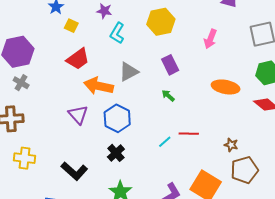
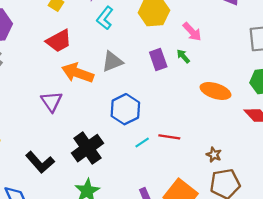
pink arrow: (210, 39) -> (192, 32), moved, turned -72
green arrow: (168, 96) -> (183, 56), moved
blue hexagon: (117, 118) -> (125, 109), moved
black cross: (116, 153) -> (88, 148), size x1.6

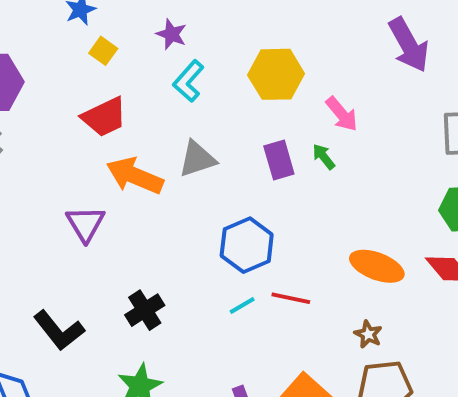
orange ellipse: (215, 91) -> (377, 266), moved
blue hexagon: (125, 109) -> (247, 245), moved
black cross: (88, 148) -> (145, 310), size x0.7

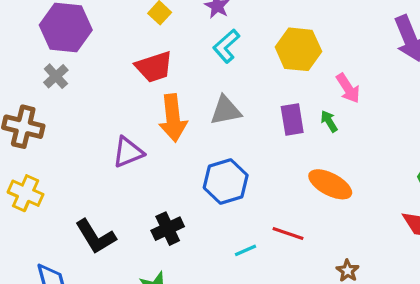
orange arrow: (135, 176) -> (173, 118), turned -126
purple triangle: (85, 224) -> (128, 152), turned 32
blue hexagon: (247, 245) -> (226, 182), moved
orange ellipse: (377, 266) -> (330, 184), moved
cyan line: (242, 305) -> (245, 250), moved

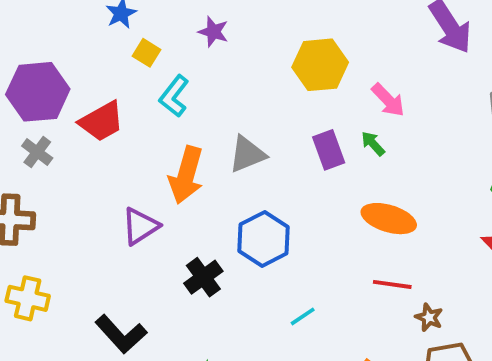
cyan L-shape: (226, 46) -> (174, 96), moved
red trapezoid: (154, 67) -> (102, 121), moved
orange arrow: (173, 118) -> (186, 175), turned 33
black cross: (168, 229) -> (203, 277), moved
red line: (288, 234) -> (392, 284), moved

